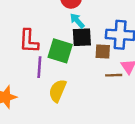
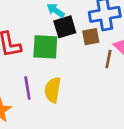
purple line: (39, 67) -> (27, 88), moved
brown line: (114, 75) -> (108, 59), turned -63

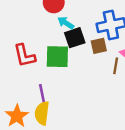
yellow semicircle: (53, 90) -> (42, 113), moved

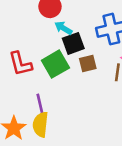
brown square: (99, 46) -> (88, 63), moved
green square: (57, 57) -> (55, 64), turned -30

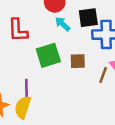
black square: (73, 43) -> (88, 18), moved
red L-shape: (20, 64) -> (18, 30), moved

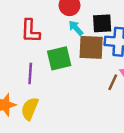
brown square: (78, 61) -> (91, 47), moved, size x1.6
purple line: (27, 90) -> (30, 73), moved

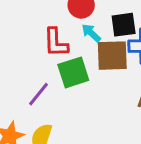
red L-shape: (30, 31) -> (56, 42), moved
purple line: (30, 73) -> (38, 94), turned 40

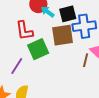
cyan arrow: (91, 33) -> (48, 12), moved

